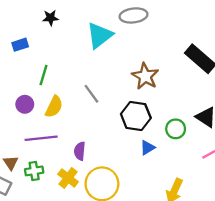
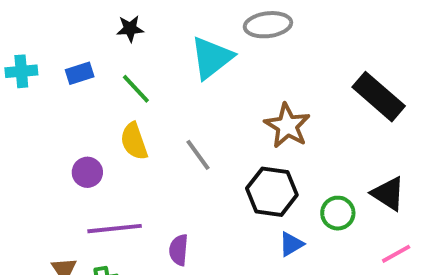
green line: (43, 75) -> (136, 89), moved, turned -60
yellow semicircle: (54, 107) -> (134, 141), moved, turned 135

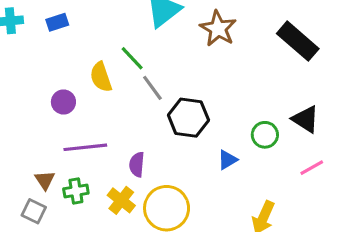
green line: (136, 89) -> (132, 58), moved
brown star: (287, 126) -> (218, 29), moved
black hexagon: (272, 192) -> (188, 118), moved

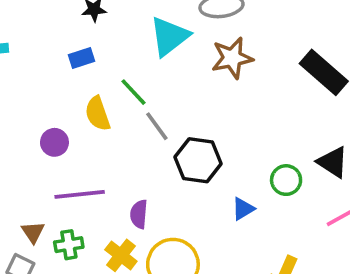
blue rectangle: (57, 22) -> (81, 58), moved
brown star: (218, 29) -> (232, 58), turned 30

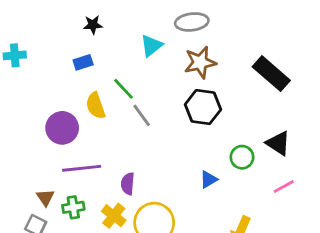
cyan triangle: (169, 36) -> (151, 46), size x0.7
purple circle: (54, 142) -> (62, 128), size x1.5
black hexagon: (198, 160) -> (203, 107), moved

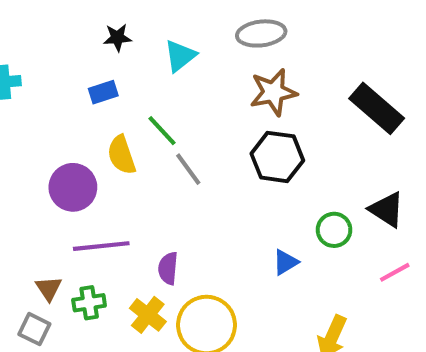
cyan triangle: (151, 46) -> (180, 56), moved

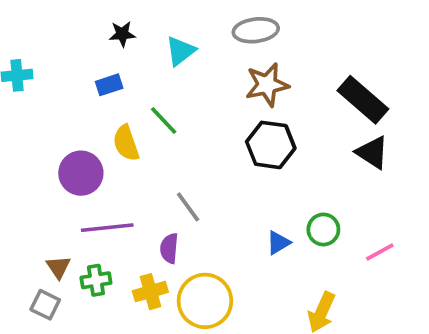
gray line: (188, 169) -> (188, 207), moved
black triangle: (387, 210) -> (372, 152), moved
green circle: (334, 230) -> (323, 230), moved
yellow cross: (148, 315) -> (150, 292), turned 36

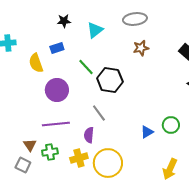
brown star: (267, 85) -> (141, 48), size x0.7
yellow semicircle: (126, 143) -> (36, 63), moved
black hexagon: (271, 145) -> (110, 80), moved
purple circle: (81, 173) -> (57, 90), moved

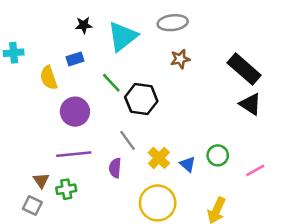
cyan triangle: (95, 30) -> (123, 36), size x1.5
blue triangle: (147, 132) -> (188, 164), turned -48
yellow cross: (79, 158) -> (159, 158), moved, turned -30
yellow circle: (108, 163) -> (158, 203), moved

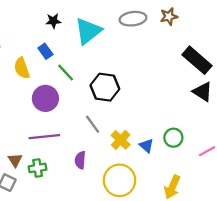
blue rectangle: (75, 59) -> (45, 51), turned 72
brown star: (180, 59) -> (169, 16), moved
green line: (111, 83) -> (66, 73), moved
purple semicircle: (115, 168) -> (80, 160), moved

